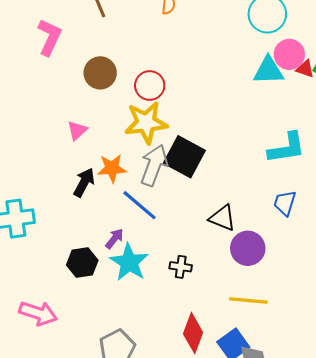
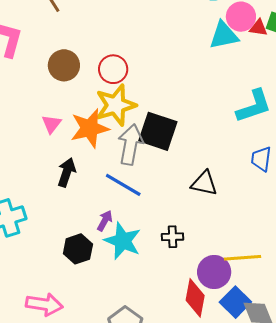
orange star: (112, 168) -> (90, 128), moved, size x1.4
purple circle: (248, 248) -> (214, 272), moved

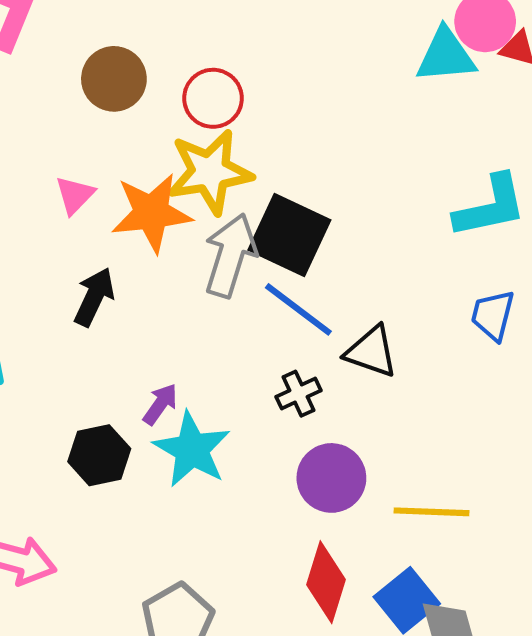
blue line: (123, 185) -> (298, 309), moved
black cross: (173, 237) -> (298, 394), moved, turned -30
purple circle: (214, 272) -> (331, 478), moved

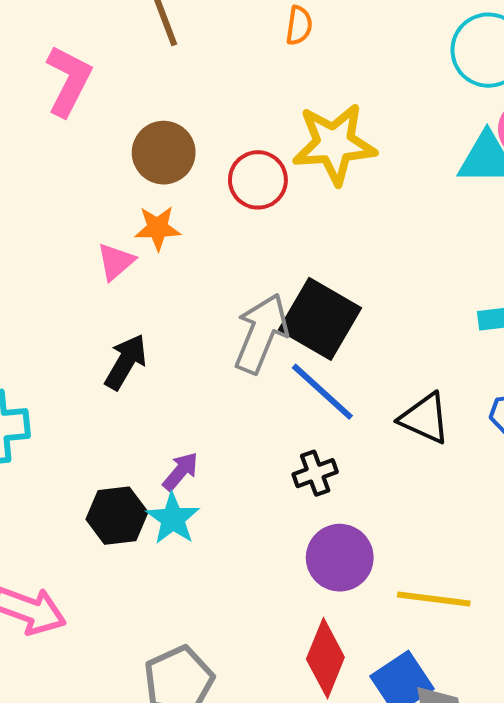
yellow star: (210, 172) -> (334, 144), moved
orange star: (151, 213) -> (157, 228), moved, size x0.6
black triangle: (371, 352) -> (425, 418), moved
cyan star: (192, 450) -> (173, 519), moved, size x0.7

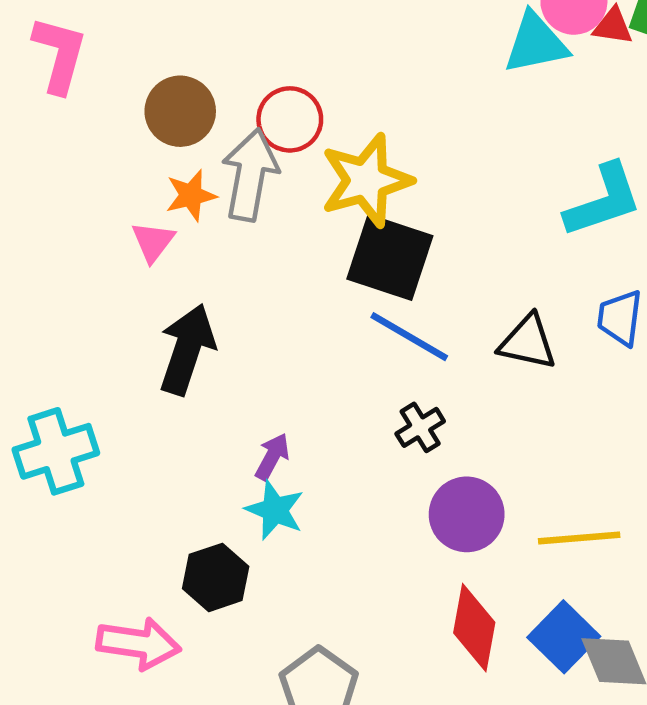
yellow star: (334, 144) -> (366, 180), moved
gray arrow: (261, 334) -> (250, 175), moved
black arrow: (126, 362) -> (187, 349), size x1.4
black hexagon: (117, 516) -> (216, 577), moved

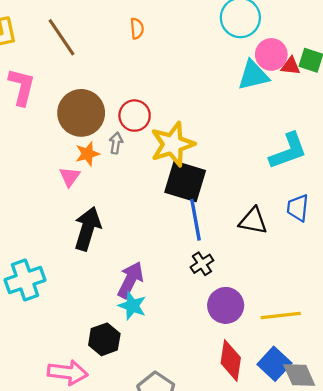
brown circle: (180, 111) -> (81, 113), size x1.4
gray arrow: (250, 175) -> (116, 143), size x0.5
blue line: (409, 337) -> (195, 220), turned 51
purple arrow: (272, 457) -> (130, 280), size x1.6

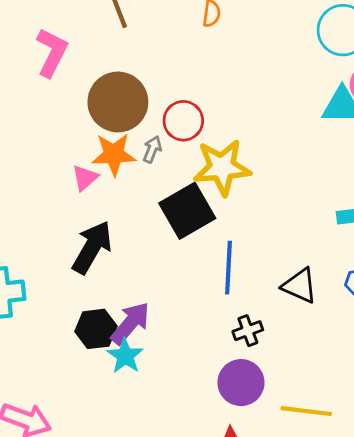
orange star: (87, 154) -> (114, 154), size x1.4
black square: (185, 181) -> (187, 211), moved, turned 30
black cross: (202, 264) -> (248, 331), moved
black hexagon: (104, 339) -> (96, 329), moved

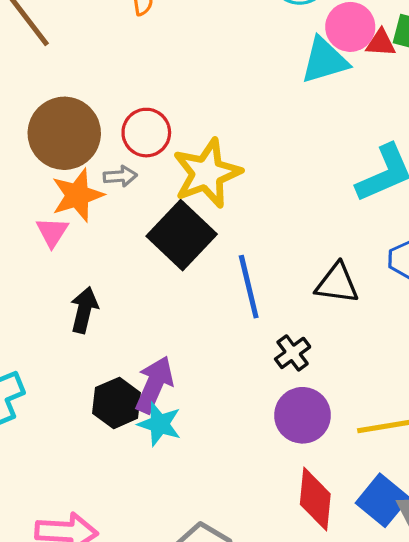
gray arrow: (152, 149) -> (120, 176), turned 80
black arrow: (92, 247) -> (84, 310), size x0.7

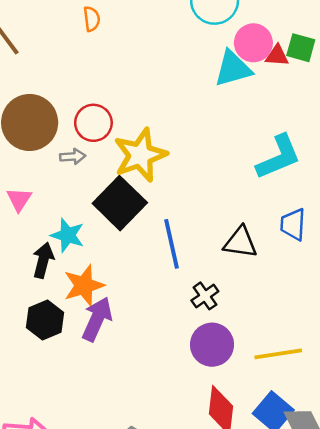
orange star: (77, 195) -> (84, 285), moved
black hexagon: (117, 403) -> (45, 320), moved
cyan star: (160, 424) -> (68, 235), moved

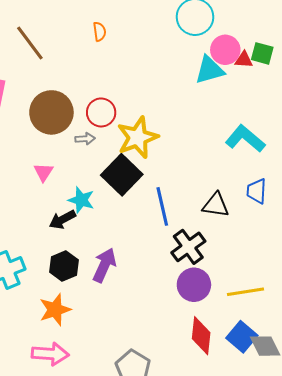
cyan L-shape: (279, 157) -> (245, 139), turned -117
black arrow: (43, 260) -> (62, 220), turned -132
orange star: (84, 285) -> (55, 310), moved
black cross: (205, 296) -> (188, 247), size x1.6

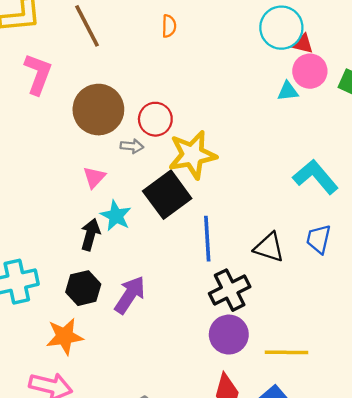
red triangle: (244, 60) -> (303, 44), moved
cyan triangle: (210, 70) -> (288, 91), size x0.6
pink triangle: (43, 172) -> (94, 177), moved
black arrow: (62, 220) -> (90, 235), turned 124

